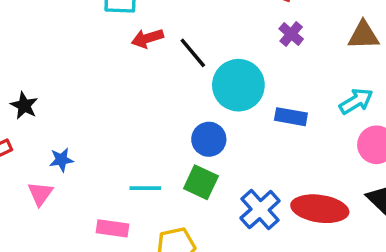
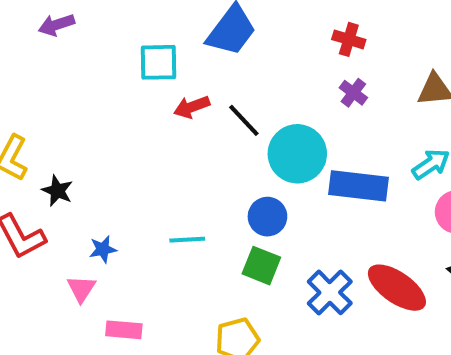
blue rectangle: (291, 117) -> (358, 186), size x1.6
cyan line: (145, 188) -> (187, 240), moved
red ellipse: (320, 209) -> (397, 288), turned 30
pink rectangle: (112, 228) -> (124, 330), moved

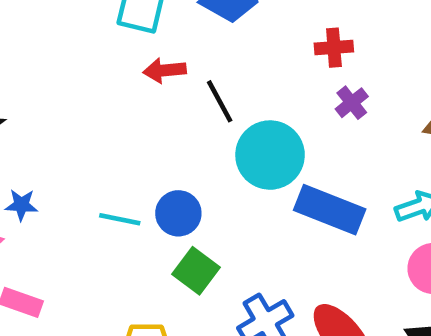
red cross: (349, 39) -> (334, 48), moved, turned -36
blue circle: (267, 217) -> (178, 213), moved

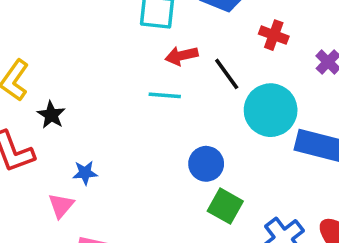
red cross: (334, 48) -> (274, 35), moved, turned 32
cyan line: (120, 219) -> (165, 95), moved

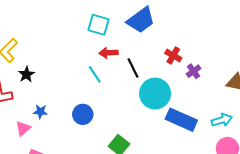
red cross: (274, 35) -> (173, 56), moved
cyan line: (165, 95) -> (95, 74), turned 42
blue circle: (206, 164) -> (83, 114), moved

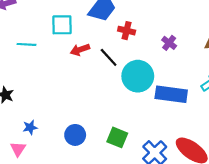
red cross: (173, 56) -> (127, 31), moved
cyan line: (95, 74) -> (26, 44), moved, turned -36
blue circle: (83, 114) -> (75, 135), moved

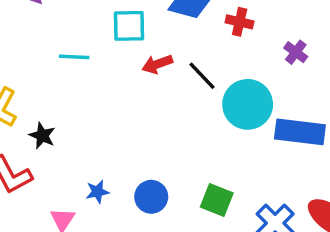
red cross: (127, 31) -> (240, 22), moved
blue star: (30, 127) -> (97, 192), moved

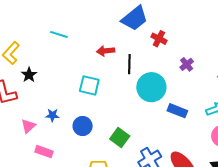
cyan square: (129, 26) -> (89, 85), moved
black line: (202, 76) -> (129, 64), turned 30
blue rectangle: (300, 132) -> (177, 111), size x0.7

